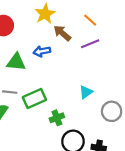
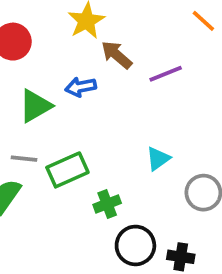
orange line: (90, 20) -> (203, 21), moved
green triangle: (16, 62) -> (35, 106), turned -36

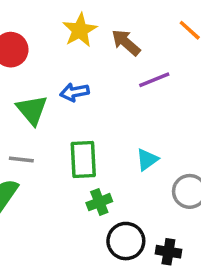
brown arrow: (117, 55) -> (126, 43), moved
green triangle: (35, 106) -> (32, 110), turned -40
green rectangle: (67, 170) -> (83, 160), moved, turned -69

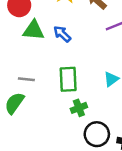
blue arrow: (74, 92) -> (62, 34), turned 54
green triangle: (32, 110) -> (34, 30), moved, turned -45

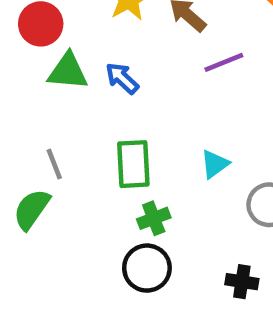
gray line: (26, 79) -> (54, 164), turned 63
black circle: (97, 134) -> (147, 268), moved

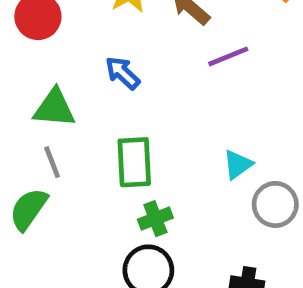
green triangle: (68, 71) -> (54, 108), moved
cyan triangle: (215, 164) -> (238, 165), moved

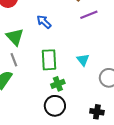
green triangle: (54, 108) -> (15, 37), turned 42
cyan triangle: (238, 165) -> (83, 60), moved, turned -32

